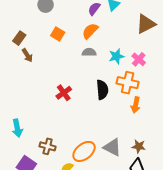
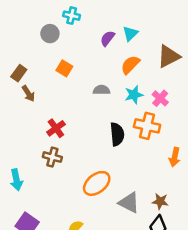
orange semicircle: (90, 31) -> (130, 65), moved
red cross: (64, 93) -> (56, 128), moved
orange arrow: (136, 105) -> (175, 157), moved
brown cross: (48, 146) -> (52, 157), moved
orange ellipse: (84, 151) -> (97, 183), moved

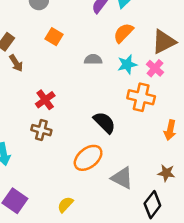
brown triangle: (169, 56) -> (164, 42), moved
black semicircle: (117, 134) -> (104, 122), moved, turned -40
brown star: (160, 201) -> (166, 173), moved

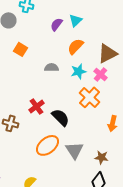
orange cross: (141, 97) -> (90, 97), turned 30
red cross: (45, 100) -> (36, 106), moved
brown star: (166, 173) -> (102, 157), moved
gray triangle: (122, 178) -> (74, 150), moved, turned 30

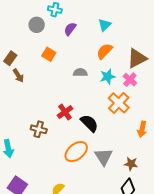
purple semicircle: (56, 24) -> (70, 29), moved

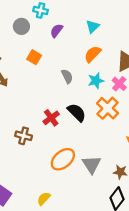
gray semicircle: (80, 72) -> (67, 76), turned 64
black semicircle: (89, 123) -> (77, 112), moved

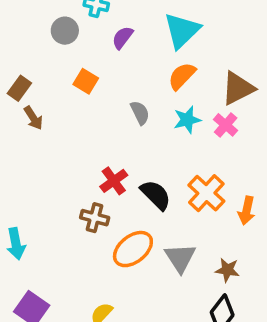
cyan triangle: (93, 26) -> (182, 31), size x1.6
orange cross: (108, 108) -> (206, 193), moved
black semicircle: (77, 112) -> (156, 195), moved
brown cross: (24, 136) -> (95, 218), moved

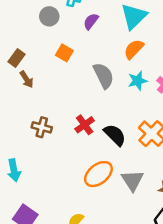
gray semicircle: (140, 113) -> (103, 76), size x1.5
brown cross: (95, 218) -> (42, 127), moved

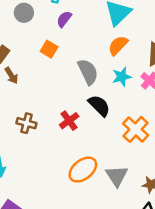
gray circle: (49, 16) -> (24, 13), moved
purple semicircle: (91, 21) -> (64, 19), moved
black semicircle: (115, 135) -> (99, 106), moved

